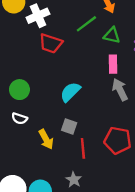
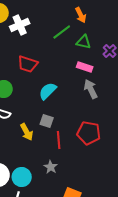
red trapezoid: (51, 43) -> (28, 64), moved
pink rectangle: (113, 64) -> (85, 67), turned -70

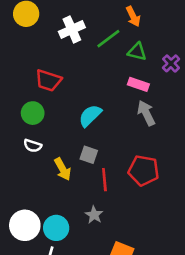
white cross: (20, 25) -> (72, 29), moved
red trapezoid: (28, 64) -> (48, 80), moved

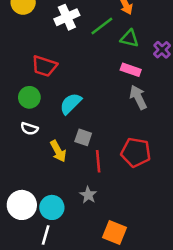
cyan semicircle: (90, 116) -> (71, 104), moved

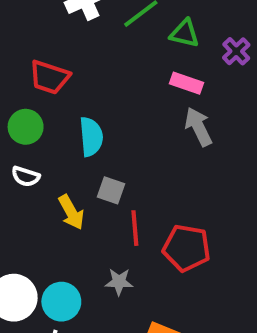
cyan semicircle: (71, 104) -> (91, 137), turned 130
red pentagon: (136, 152) -> (187, 248), moved
gray star: (88, 195) -> (119, 282), turned -30

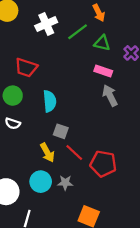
yellow arrow: (71, 212) -> (47, 153), moved
red line: (135, 228) -> (74, 153), turned -42
cyan circle: (61, 302) -> (41, 182), moved

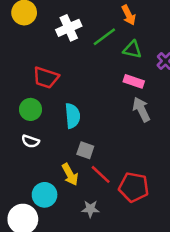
cyan circle: (41, 182) -> (45, 195), moved

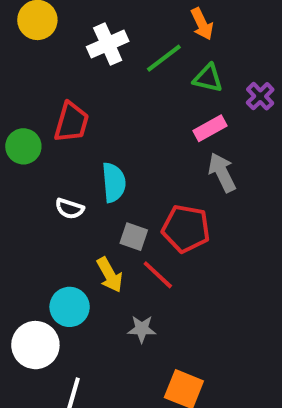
red trapezoid: (46, 78) -> (72, 122), turned -92
pink rectangle: (134, 81) -> (210, 128), turned -48
green circle: (30, 109) -> (23, 146), moved
white semicircle: (30, 141) -> (70, 209), moved
red pentagon: (134, 187) -> (186, 229), moved

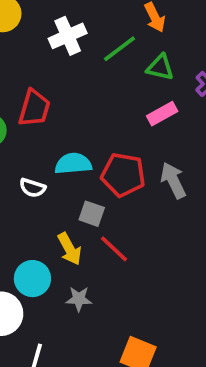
gray arrow: (222, 172) -> (173, 180), moved
cyan semicircle: (114, 182) -> (73, 164), turned -90
red pentagon: (186, 229) -> (123, 175), moved
gray star: (142, 329) -> (79, 299), moved

